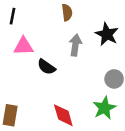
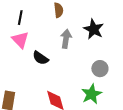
black line: (13, 16) -> (20, 18), moved
pink triangle: (23, 46) -> (20, 40), turned 48

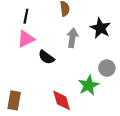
pink triangle: (20, 40) -> (26, 39), turned 48
green star: (91, 94) -> (89, 85), moved

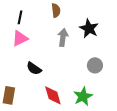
black semicircle: (46, 57) -> (34, 68), moved
green star: (89, 85) -> (83, 96), moved

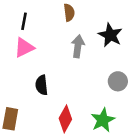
black semicircle: (34, 68) -> (42, 85), turned 49
red diamond: (53, 95) -> (65, 119), turned 45

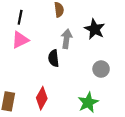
black semicircle: (42, 85) -> (54, 58), moved
red diamond: (65, 119) -> (42, 98), moved

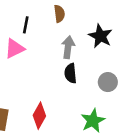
black line: (20, 17) -> (26, 25), moved
black semicircle: (54, 58) -> (71, 73), moved

